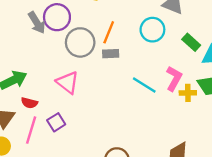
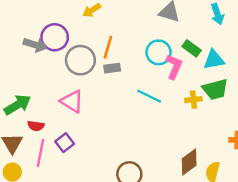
gray arrow: (37, 23) -> (35, 45), turned -35
cyan circle: (152, 30) -> (158, 52), moved
pink L-shape: (174, 78) -> (174, 67), moved

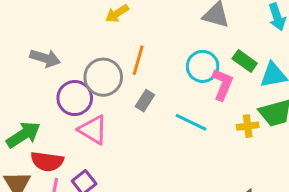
purple circle: (55, 37) -> (75, 98), moved
gray rectangle: (112, 68) -> (145, 101), moved, turned -49
red semicircle: (36, 126) -> (47, 161), size x1.5

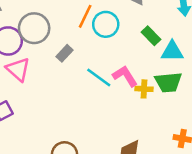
orange line: (138, 60) -> (85, 16), moved
cyan circle: (203, 66) -> (106, 24), moved
pink L-shape: (223, 84) -> (125, 76), moved, turned -65

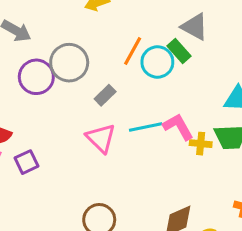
green rectangle: (151, 36) -> (179, 51), moved
pink triangle: (18, 69) -> (101, 138), moved
cyan line: (99, 78) -> (146, 127), turned -50

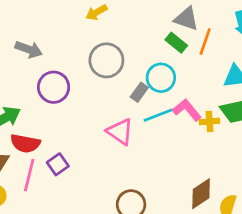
orange line: (133, 51) -> (205, 42), moved
cyan circle: (157, 62) -> (161, 78), moved
gray circle: (69, 63) -> (106, 60), moved
gray rectangle: (105, 95) -> (139, 92), moved

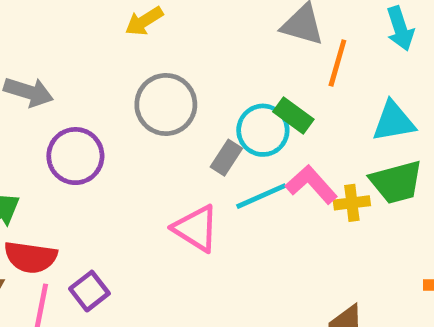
green rectangle: (176, 43) -> (293, 115), moved

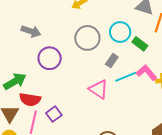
cyan circle: (263, 130) -> (120, 32), moved

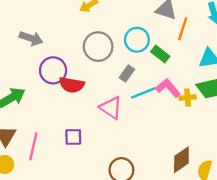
red semicircle: (30, 99) -> (72, 85), moved
purple square: (54, 114) -> (73, 137), moved, turned 35

